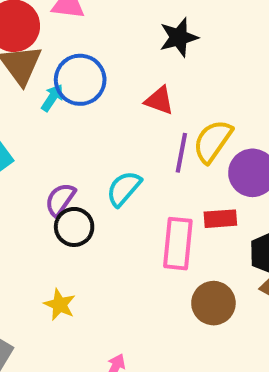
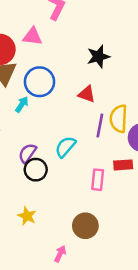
cyan arrow: (52, 98) -> (22, 104), moved
yellow semicircle: (213, 141) -> (119, 119), turned -32
pink rectangle: (178, 244) -> (98, 180), size x0.7
brown circle: (213, 303) -> (85, 226), moved

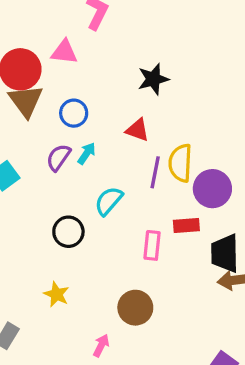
blue circle: (39, 82) -> (74, 113), size x0.7
cyan arrow: (22, 104) -> (87, 153), moved
purple semicircle: (27, 153) -> (58, 157), moved

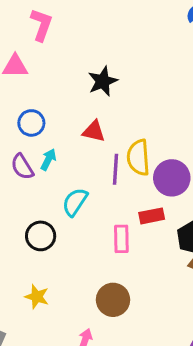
purple semicircle: (58, 157) -> (22, 167), turned -60

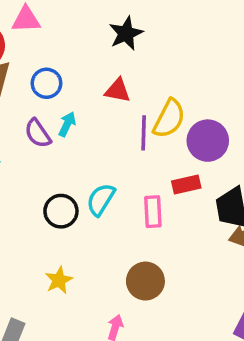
yellow semicircle: (138, 157) -> (169, 119), turned -147
cyan semicircle: (75, 202) -> (101, 199), moved
yellow star: (37, 297) -> (59, 280), turned 30

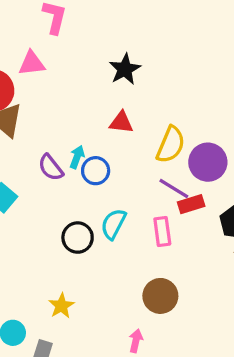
blue circle: (46, 83) -> (96, 171), moved
purple line: (144, 133) -> (174, 189), moved, turned -56
yellow star: (59, 280) -> (61, 306), moved

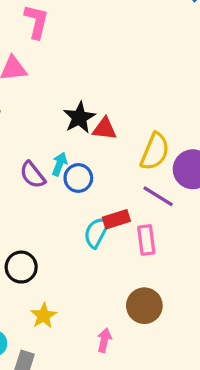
black star: (125, 69) -> (79, 117), moved
red rectangle: (191, 204) -> (116, 219), moved
black circle: (78, 238) -> (21, 267), moved
pink arrow: (136, 341) -> (104, 340), moved

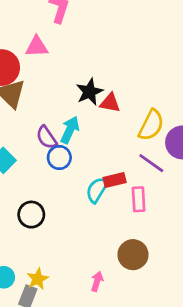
cyan arrow: (59, 164) -> (70, 130), size x1.4
blue circle: (78, 178) -> (59, 157), moved
yellow star: (44, 316) -> (38, 279), moved

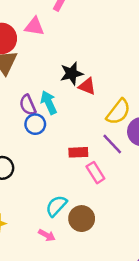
cyan arrow: (70, 130) -> (49, 103), turned -60
cyan semicircle: (97, 190) -> (56, 206), moved
pink rectangle: (139, 199) -> (95, 173), turned -40
pink arrow: (97, 281) -> (47, 235), turned 91

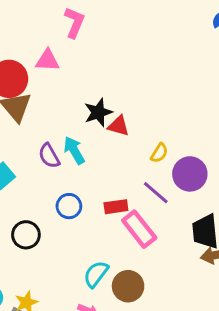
yellow semicircle: (118, 112) -> (159, 153), size x0.6
blue circle: (35, 124) -> (69, 206), moved
pink rectangle: (95, 173) -> (139, 229), size x1.4

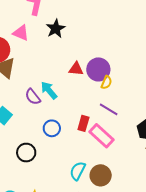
pink triangle: (47, 60) -> (21, 33), turned 30
black star: (98, 112) -> (56, 29), moved
purple circle: (190, 174) -> (98, 69), moved
red rectangle: (116, 207) -> (83, 123), turned -56

